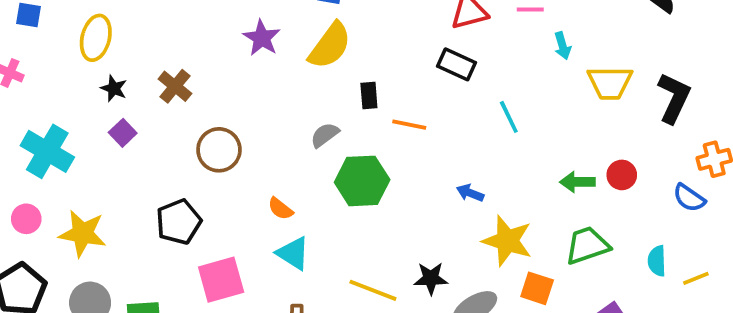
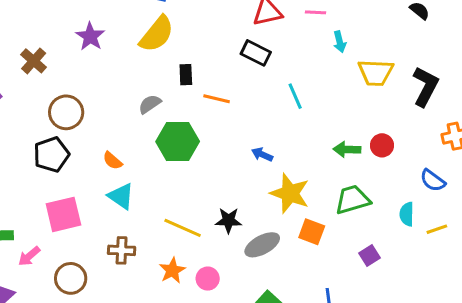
purple star: (262, 38) -> (90, 36), moved
blue semicircle: (689, 198) -> (433, 181), moved
black pentagon: (179, 222) -> (51, 155), moved

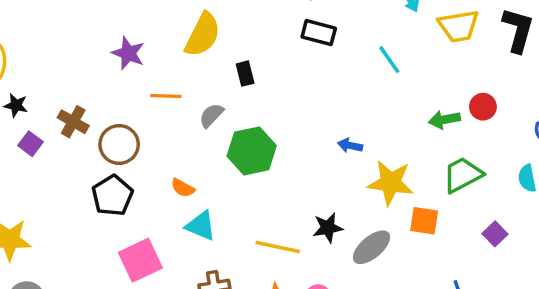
brown cross: (34, 61) -> (73, 122), moved
cyan line: (295, 96) -> (389, 60), moved
orange line: (217, 99) -> (166, 96), moved

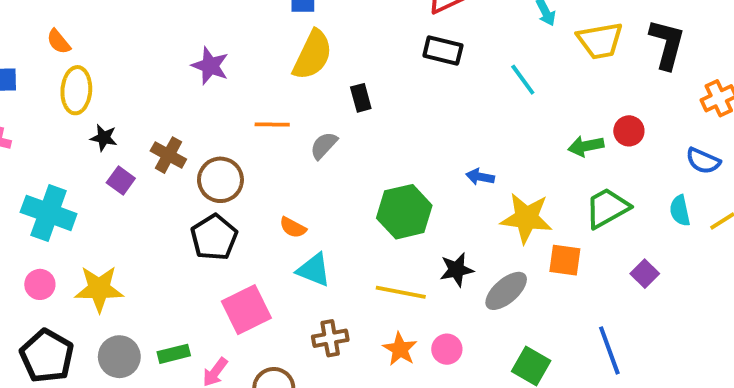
purple star: (128, 53) -> (210, 66), moved
green hexagon: (252, 151) -> (404, 212), moved

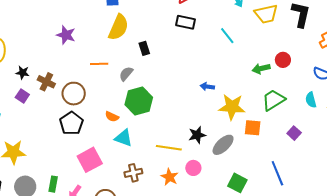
black star: (104, 138) -> (23, 73), moved
green hexagon: (404, 212) -> (139, 101), moved
pink circle: (447, 349) -> (193, 168), moved
green rectangle: (174, 354) -> (53, 184), turned -63

